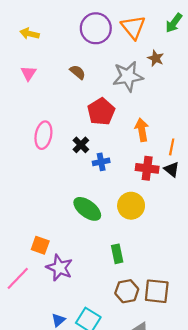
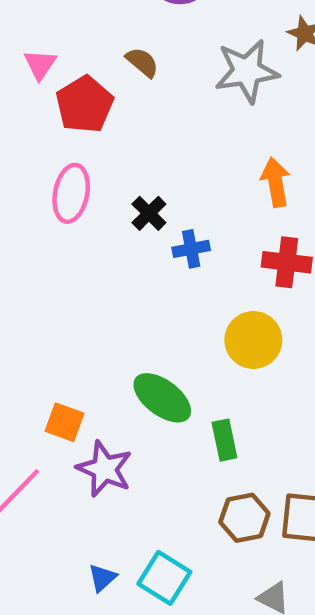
red pentagon: (101, 112) -> (84, 104), moved
green ellipse: (87, 209) -> (162, 398), moved

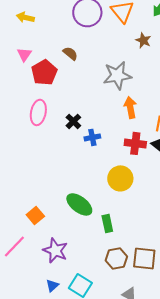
gray star: (247, 71) -> (117, 75), moved
orange square: (64, 422) -> (35, 215), turned 30
purple star: (104, 469) -> (55, 250), moved

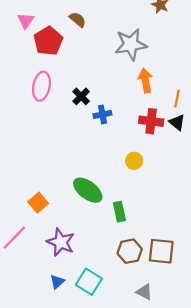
yellow circle: (120, 178) -> (134, 161), size x0.6

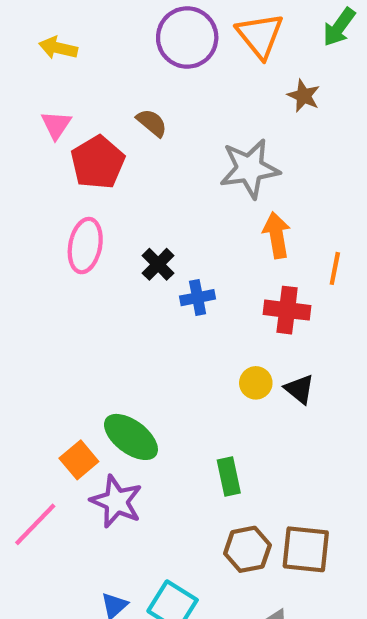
black triangle: (177, 122) -> (299, 389), moved
green ellipse: (88, 190) -> (131, 437), moved
purple star: (61, 242) -> (116, 501), moved

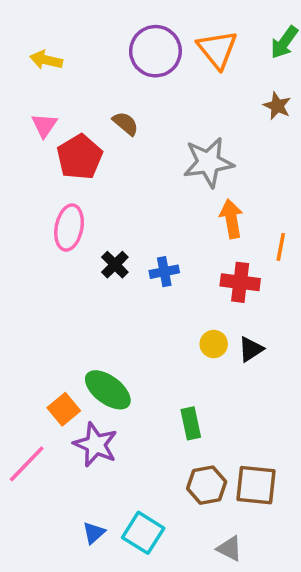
brown star: (304, 96) -> (277, 106), moved
black cross: (158, 264) -> (115, 265), moved
black triangle: (299, 389) -> (251, 349), turned 48

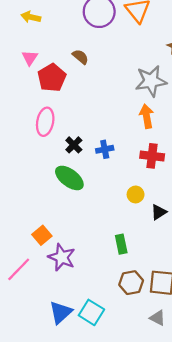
gray star: (208, 162) -> (151, 81), moved
black triangle: (251, 349) -> (159, 212), moved
green ellipse: (108, 390) -> (69, 178), moved
blue triangle: (94, 533) -> (61, 312), size x1.6
gray triangle: (230, 549) -> (158, 318), moved

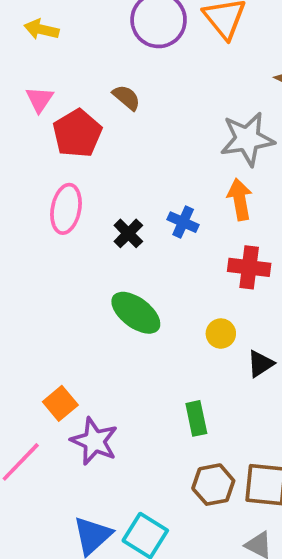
black cross: (74, 145) -> (128, 233), moved
blue cross: (105, 149) -> (183, 222), moved, turned 35
green ellipse: (69, 178) -> (136, 313), moved

